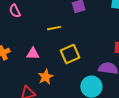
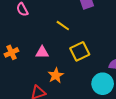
yellow line: (54, 28) -> (63, 26), turned 48

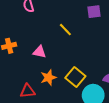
yellow square: (80, 51) -> (75, 77), moved, turned -36

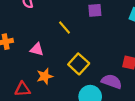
yellow square: (75, 77) -> (79, 64), moved

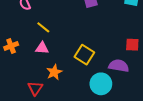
yellow line: (65, 28) -> (43, 27), moved
red triangle: (23, 89) -> (35, 88), turned -42

